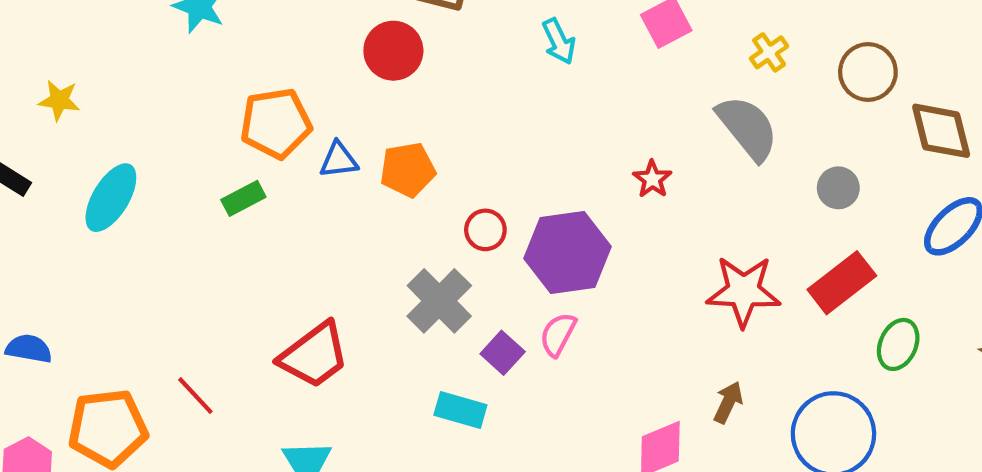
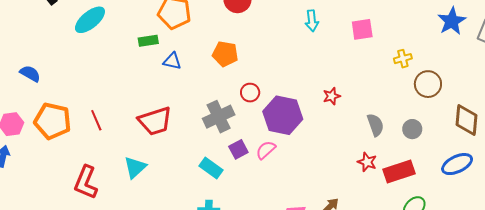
brown circle: (868, 72) -> (428, 84), moved
gray semicircle: (747, 128) -> (375, 125), moved, size x0.7
blue triangle: (339, 160) -> (172, 61), moved
red star: (743, 291) -> (367, 162), moved, size x0.6

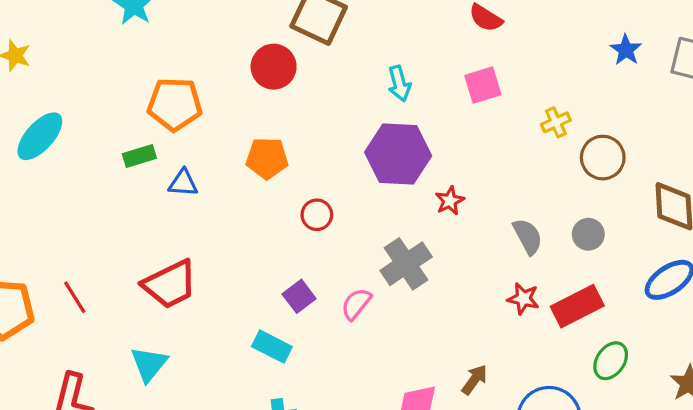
blue star: (452, 21) -> (626, 50), size x0.7
purple hexagon: (283, 115) -> (398, 154), moved
gray cross: (219, 117) -> (406, 264), moved
purple square: (238, 149) -> (299, 296), moved

